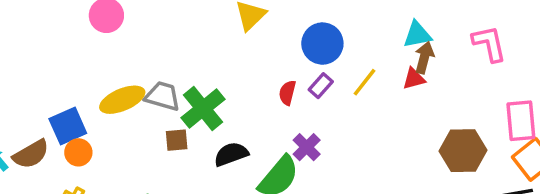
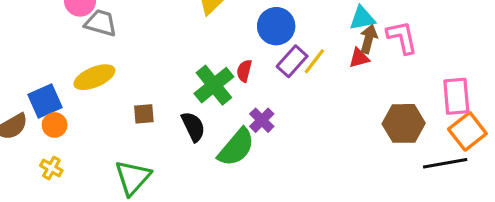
pink L-shape: (489, 44) -> (402, 37), moved
purple rectangle: (321, 86) -> (292, 61), moved, size x1.4
gray trapezoid: (163, 96) -> (101, 23), moved
green cross: (203, 108) -> (214, 85), moved
black semicircle: (231, 154) -> (193, 127), turned 84

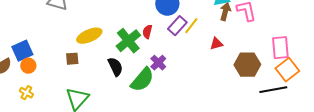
red triangle: (359, 58) -> (216, 44), moved
yellow ellipse: (94, 77) -> (89, 36), moved
brown square: (144, 114) -> (72, 59), moved

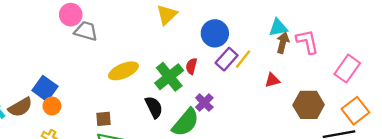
pink rectangle: (280, 48) -> (347, 69), moved, turned 40
blue square: (22, 51) -> (45, 88), turned -30
brown square: (72, 59) -> (104, 119), moved

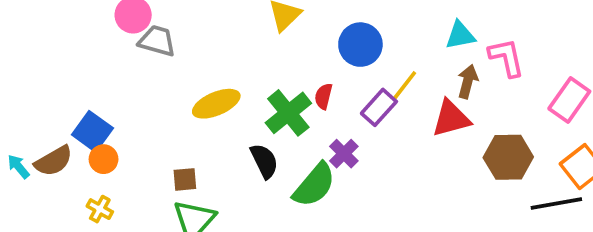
brown arrow: (283, 43) -> (468, 82), moved
purple rectangle: (227, 59) -> (379, 107), moved
red triangle: (272, 80) -> (451, 118), size x1.6

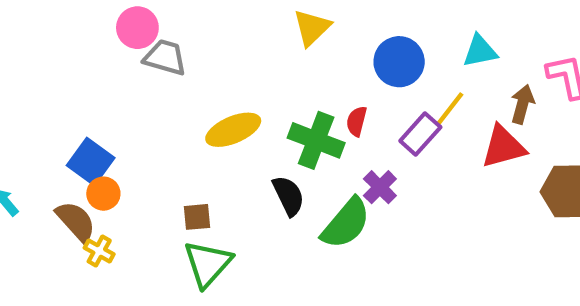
cyan triangle: (460, 35) -> (480, 51), moved
green cross: (288, 113) -> (316, 140), turned -30
brown semicircle: (54, 161) -> (76, 221), moved, turned -102

